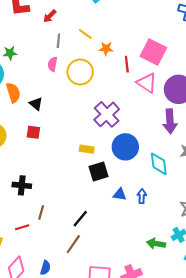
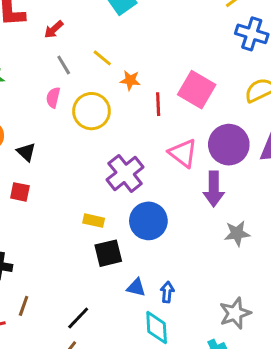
gray line: (58, 41) -> (64, 65), turned -40
pink triangle: (147, 83) -> (183, 153), moved
cyan diamond: (159, 164) -> (157, 327), moved

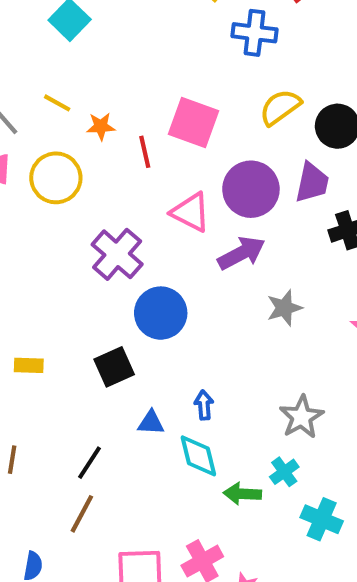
purple arrow: (214, 189) -> (241, 253), turned -108
yellow rectangle: (94, 221) -> (29, 365), moved
blue triangle: (136, 287) -> (151, 423), moved

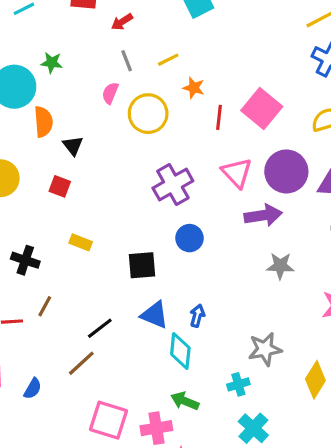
yellow line: (57, 103) -> (168, 60), turned -75
blue circle: (161, 313) -> (189, 238), size x0.7
blue triangle: (151, 423) -> (154, 315), size x1.4
green arrow: (242, 494) -> (185, 401), moved

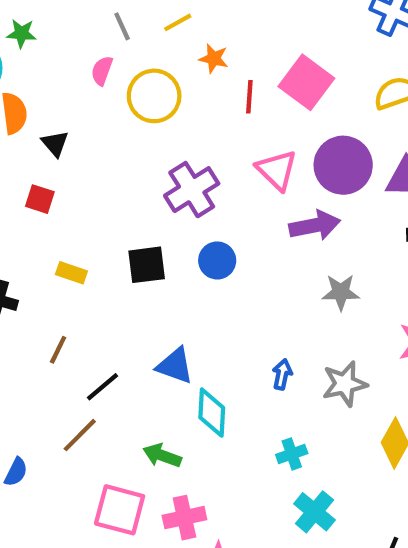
black square: (142, 265) -> (147, 265), moved
brown line: (45, 306) -> (58, 350), moved
blue arrow: (197, 316) -> (282, 374), moved
gray star: (265, 349) -> (345, 384), moved
green arrow: (185, 401) -> (162, 455), moved

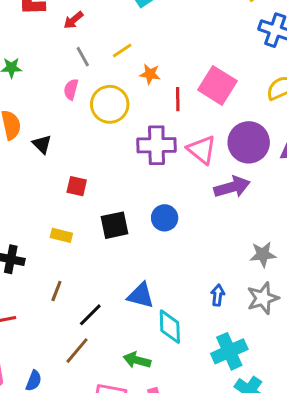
purple cross: (192, 190) -> (157, 145), moved, turned 36
red square: (40, 199) -> (77, 186), moved
gray star: (341, 292) -> (263, 254), moved
cyan cross: (292, 454) -> (229, 351), size x1.6

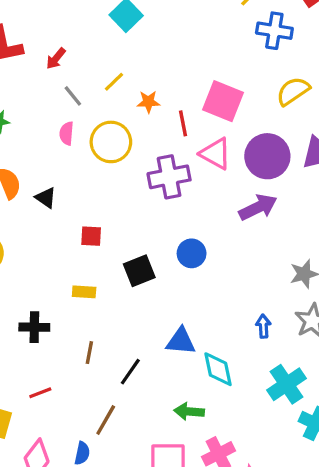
pink triangle: (202, 150) -> (216, 154), moved
brown line: (77, 351) -> (106, 420), moved

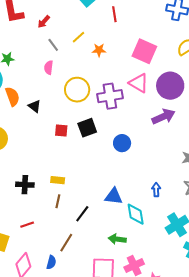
red line: (183, 123) -> (114, 14), moved
yellow circle: (111, 142) -> (77, 90), moved
black square: (139, 271) -> (87, 128), moved
yellow rectangle: (84, 292) -> (58, 180), moved
blue arrow: (263, 326) -> (156, 190), moved

